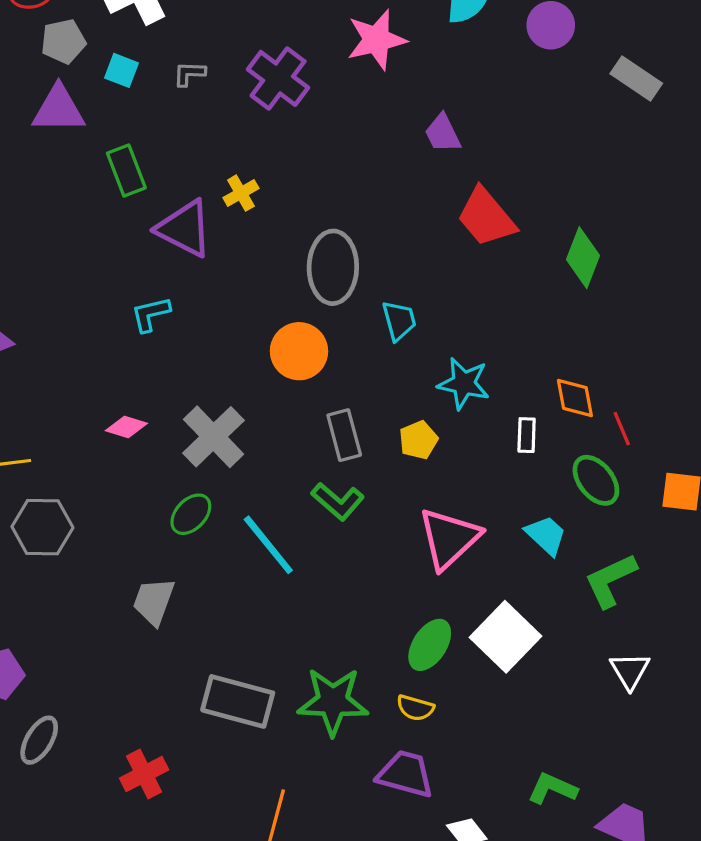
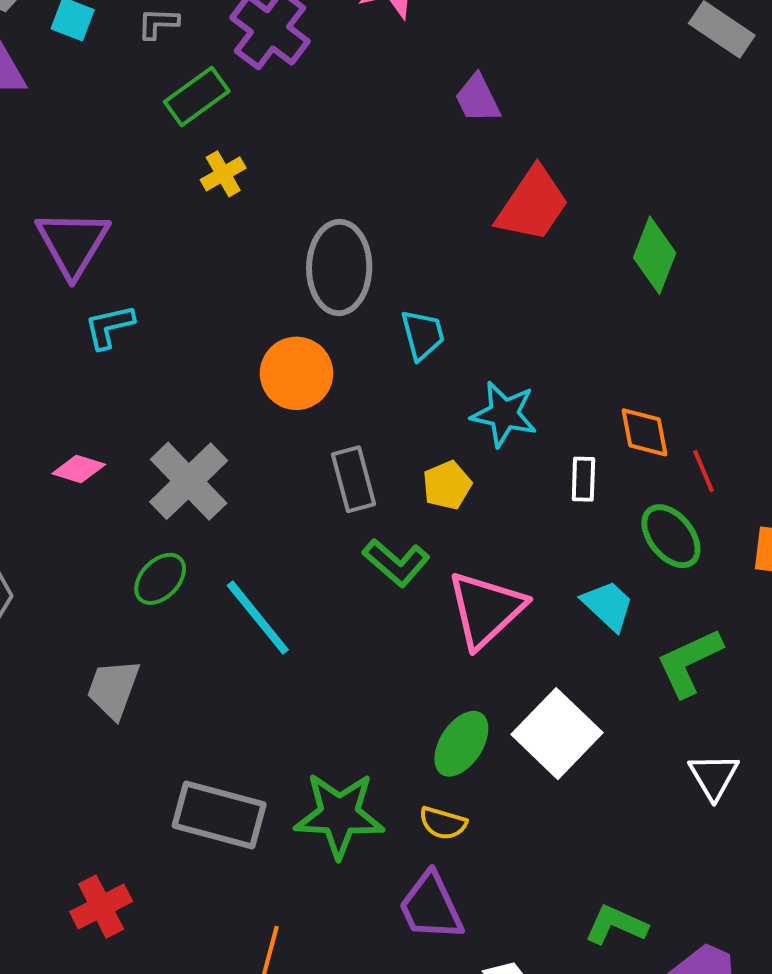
green rectangle: (126, 170) -> (197, 97), moved, turned 75
red trapezoid: (486, 217) -> (533, 204), turned -106
purple triangle: (184, 229) -> (73, 243), moved, turned 34
green L-shape: (338, 501) -> (396, 563), moved
purple trapezoid: (406, 774) -> (431, 907), turned -130

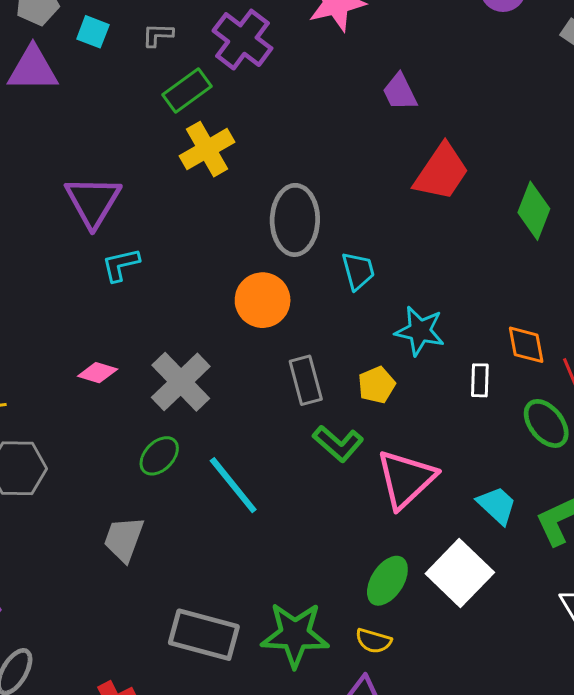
yellow cross: (223, 174) -> (207, 149), size x1.6
cyan trapezoid: (608, 605) -> (497, 505), moved

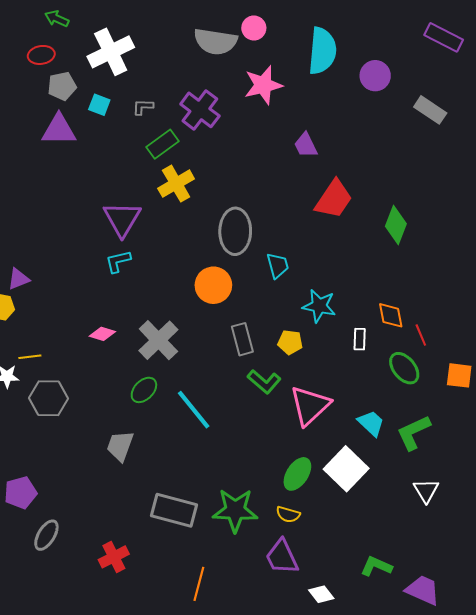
purple triangle: (93, 201) -> (122, 219), moved
yellow pentagon: (377, 385) -> (290, 342), turned 30

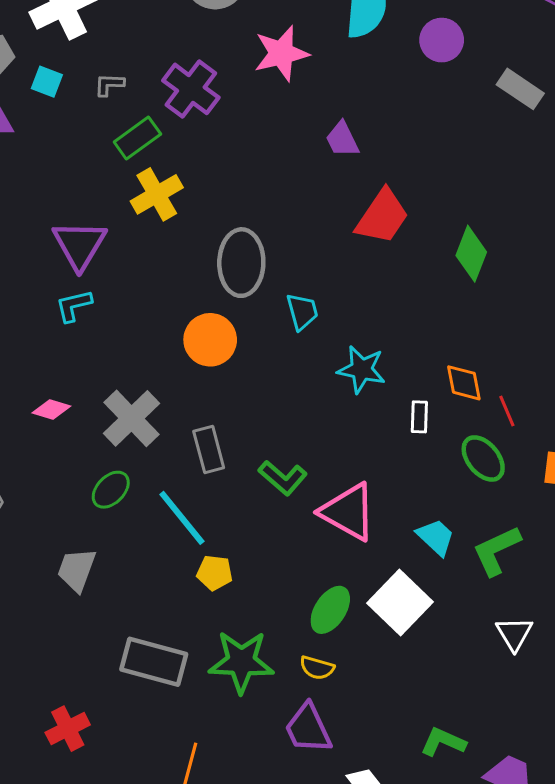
gray rectangle: (242, 339) -> (209, 450), moved
yellow pentagon: (290, 342) -> (215, 573), moved
pink triangle: (310, 406) -> (348, 512), turned -48

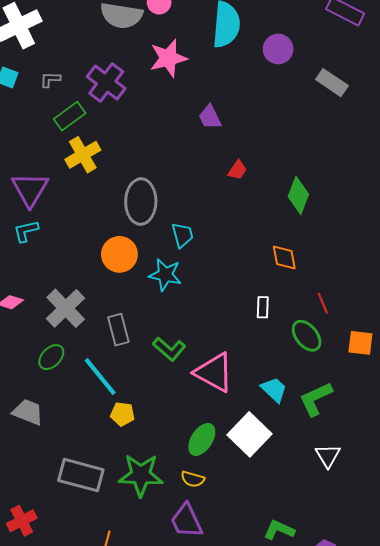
red trapezoid: (382, 217) -> (237, 170), size x0.5
cyan star: (362, 369) -> (165, 275), moved
orange diamond: (464, 383) -> (284, 257), moved
gray trapezoid: (77, 570) -> (28, 412), turned 92

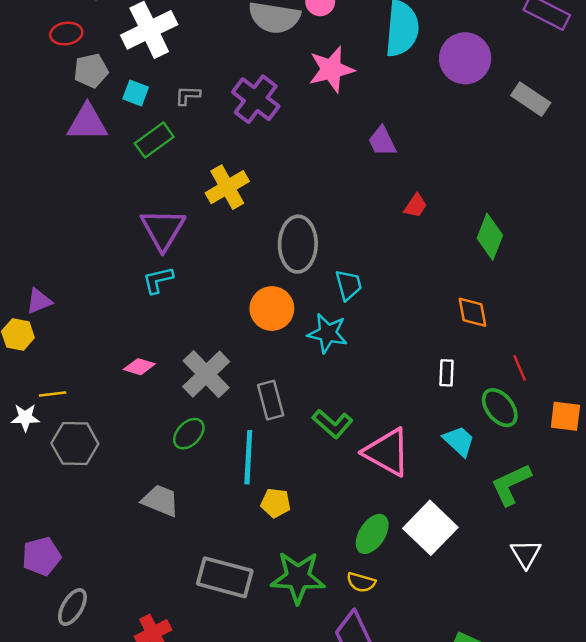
purple circle: (278, 49) -> (465, 58), size x1.4
green rectangle: (70, 116) -> (154, 140), moved
cyan line: (100, 376) -> (248, 457), turned 42
cyan trapezoid: (274, 390) -> (459, 441), moved

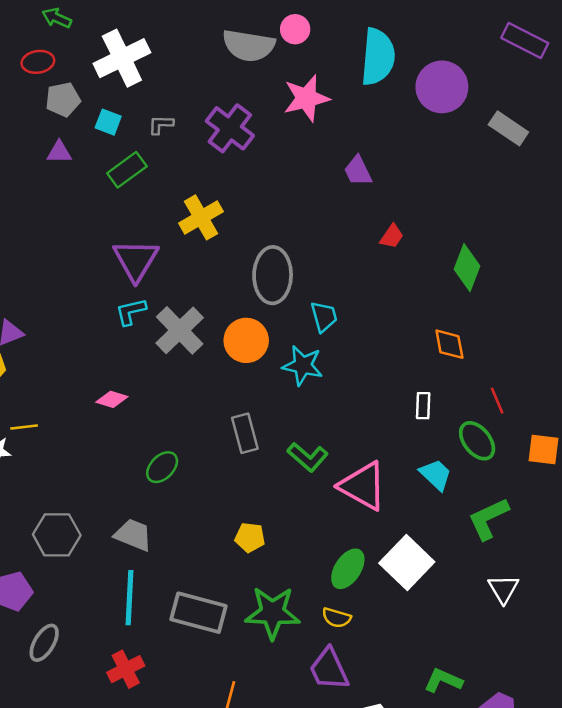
purple triangle: (87, 123) -> (59, 152), size x0.6
gray cross: (206, 374) -> (180, 330), moved
gray hexagon: (75, 444) -> (57, 535), moved
cyan line: (248, 457) -> (129, 598), moved

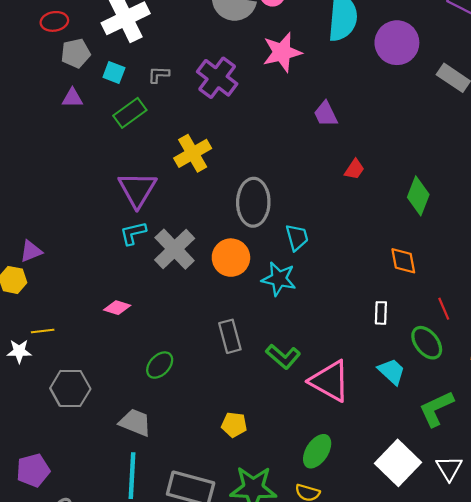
gray hexagon: (57, 535) -> (70, 388), moved
white square: (407, 562) -> (398, 463), moved

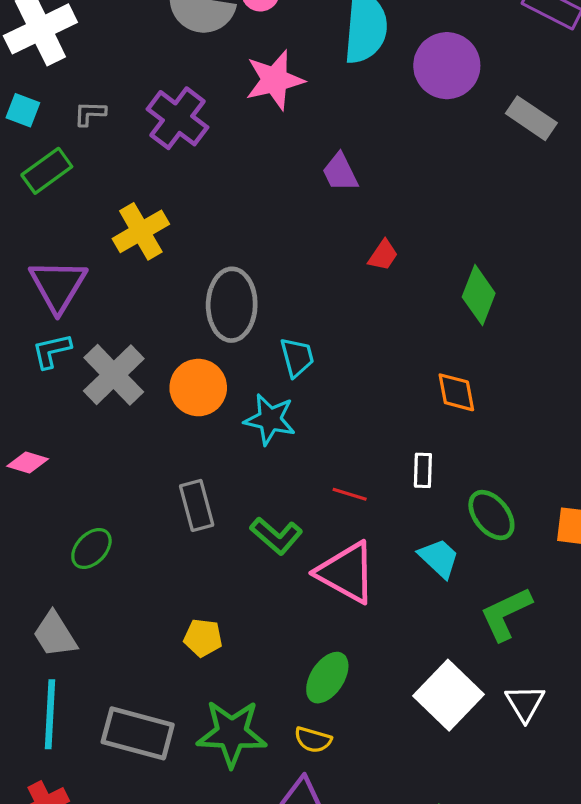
red line: (444, 309) -> (350, 494), moved, turned -50
gray trapezoid: (135, 422) -> (55, 635), turned -144

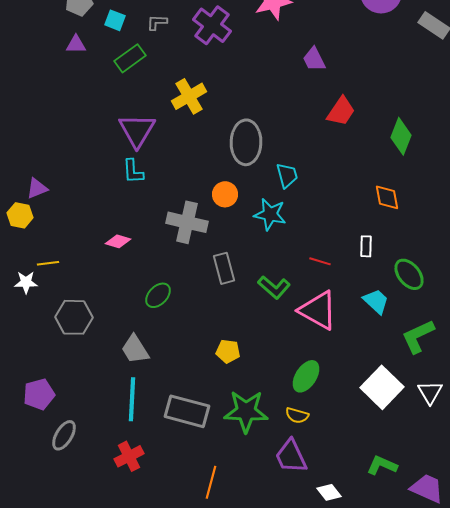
red trapezoid: (383, 255) -> (341, 111), size x1.5
cyan L-shape: (52, 351) -> (133, 171), turned -80
gray cross: (114, 375) -> (187, 222), moved, turned -33
orange circle: (198, 388) -> (225, 194), size x0.7

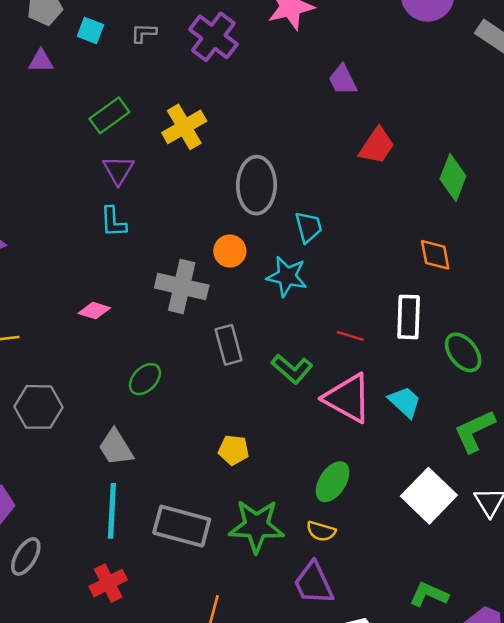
green rectangle: (130, 58) -> (109, 115), moved
purple triangle: (137, 130) -> (118, 170), size x0.7
white rectangle: (366, 246) -> (409, 317), size x1.6
cyan trapezoid: (376, 301) -> (405, 402), moved

